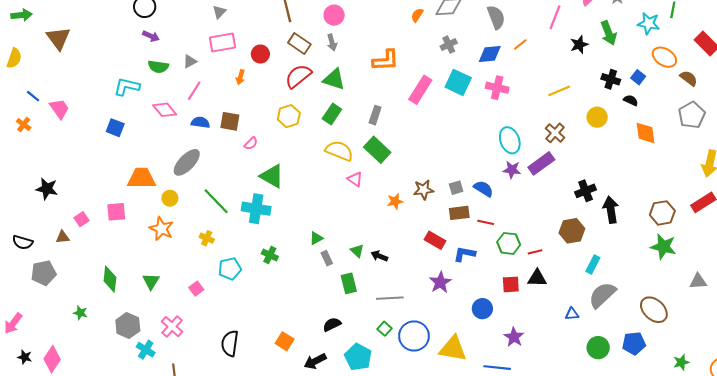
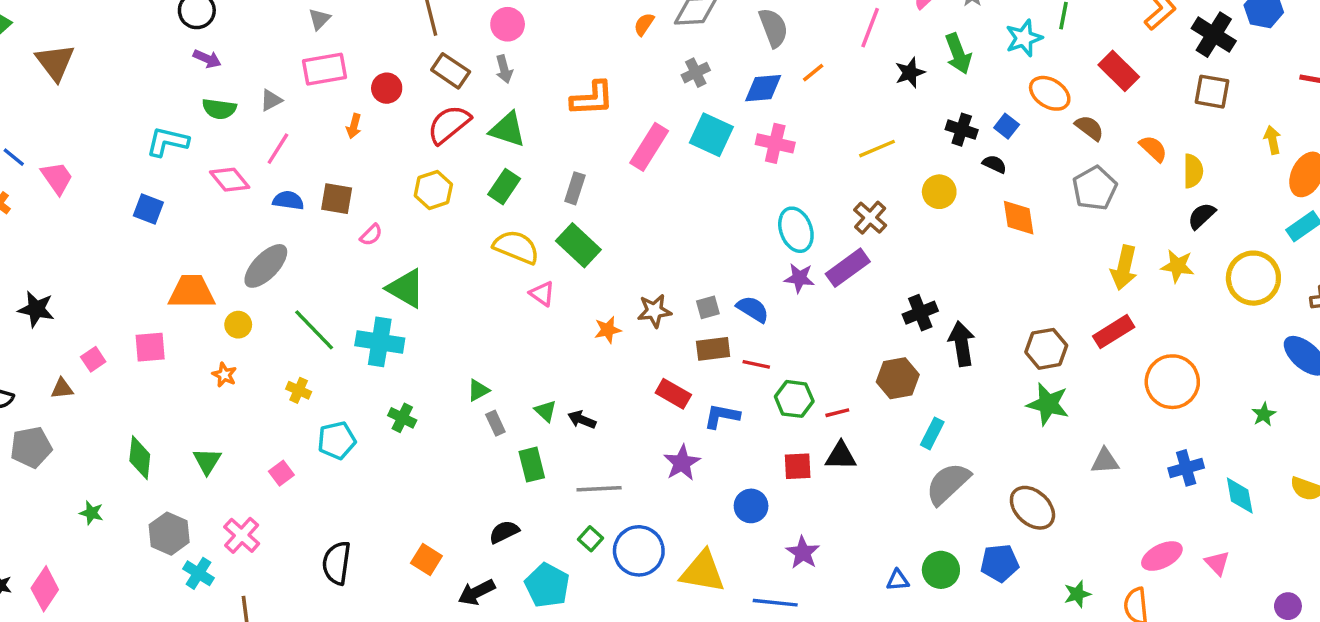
cyan star: (649, 23) -> (1024, 38), turned -30
orange star: (161, 229) -> (224, 375), size x0.6
blue triangle: (572, 314) -> (898, 580), moved

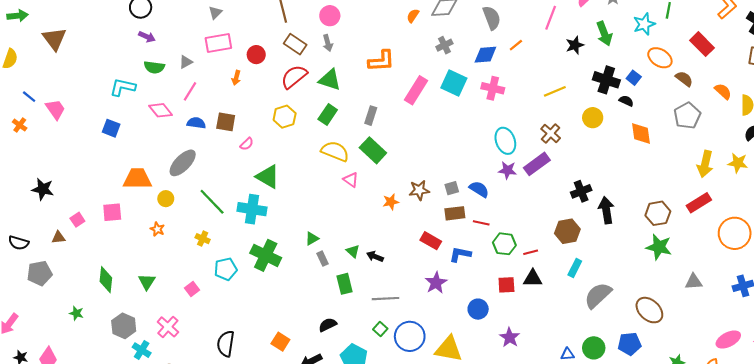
black cross: (962, 130) -> (606, 80), size x1.4
green cross: (402, 418) -> (266, 255), size x1.8
cyan rectangle: (932, 433) -> (575, 268), moved

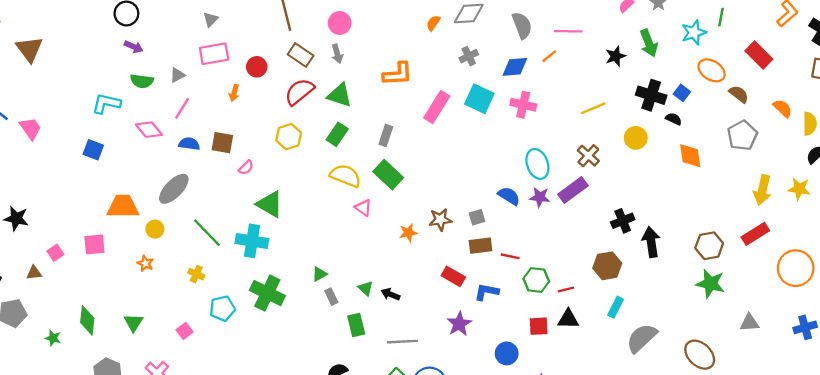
pink line: (551, 18) -> (568, 31), moved, turned 70
blue semicircle: (479, 189) -> (509, 196), moved
green star: (76, 313) -> (53, 338), moved

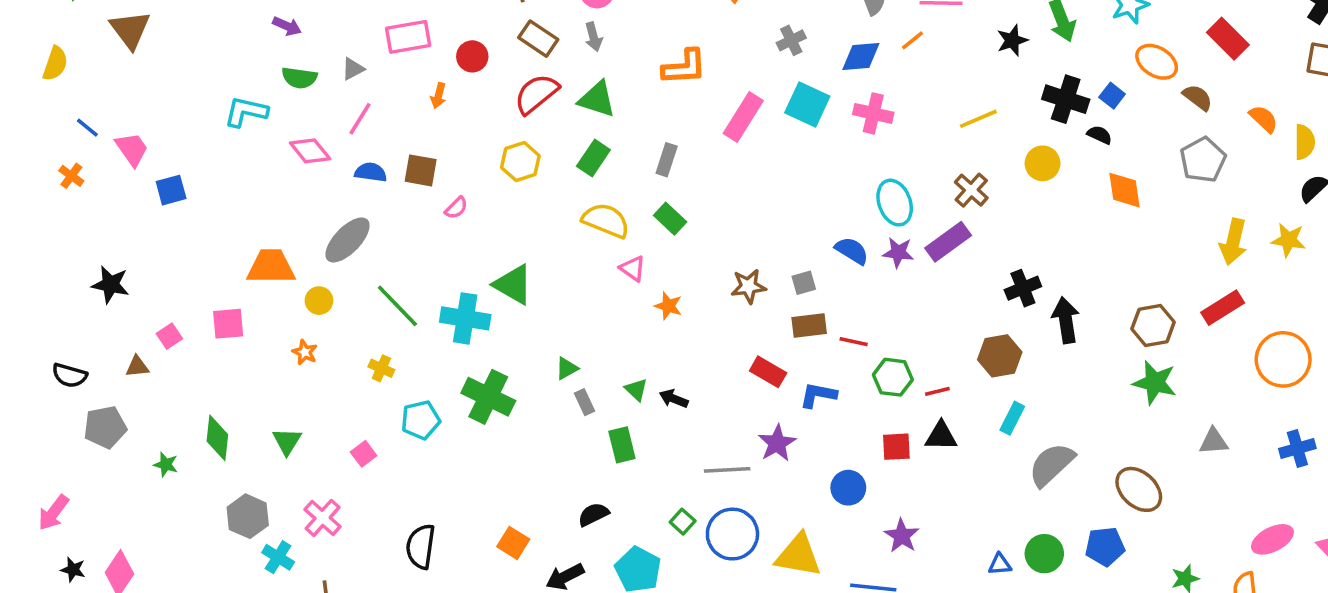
blue square: (93, 150) -> (171, 190), moved, turned -36
green rectangle: (388, 175) -> (670, 219), size x0.7
green triangle: (270, 204) -> (513, 285), moved
orange star: (408, 233) -> (668, 306), moved, turned 30
gray line: (402, 342) -> (727, 470), moved

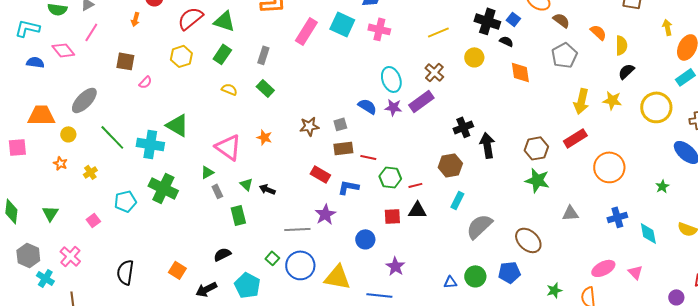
blue semicircle: (371, 172) -> (35, 62), moved
yellow semicircle: (606, 220) -> (229, 89), size x0.6
pink triangle: (633, 268) -> (228, 147), moved, size x1.8
yellow cross: (381, 368) -> (90, 172), moved, turned 32

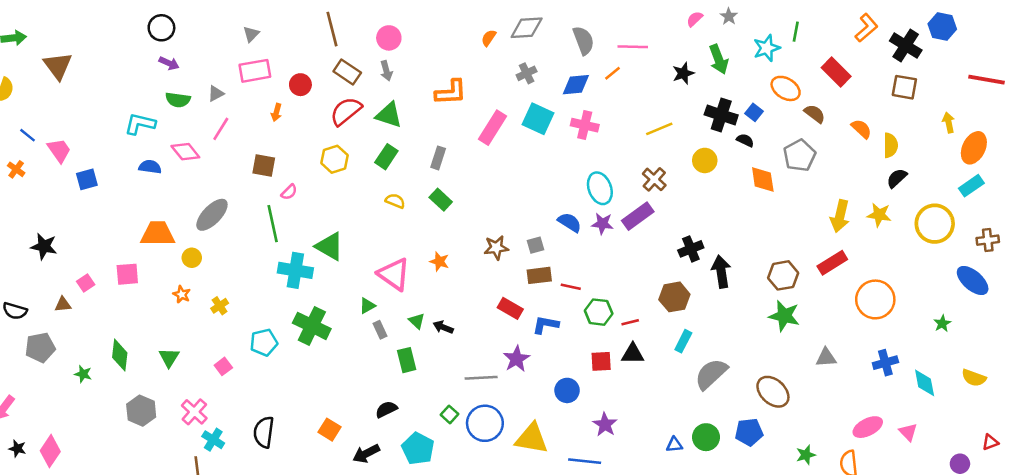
gray pentagon: (564, 55) -> (799, 155), moved
green line: (112, 137) -> (273, 224), moved, turned 32
cyan cross: (45, 278) -> (213, 440), moved

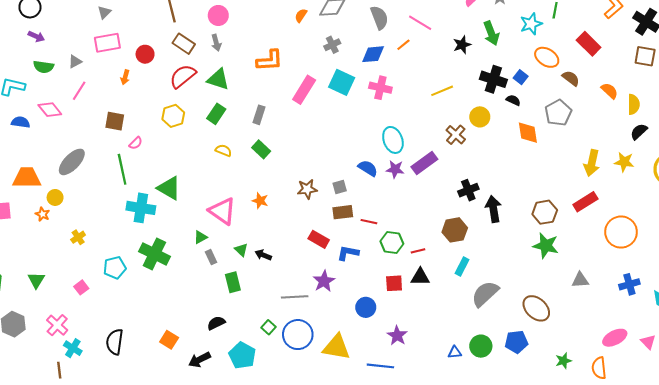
pink line: (633, 47) -> (420, 23), turned 30
brown cross: (654, 179) -> (456, 135), moved
orange star: (182, 294) -> (43, 214), moved

